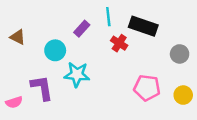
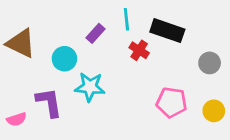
brown triangle: (18, 37) -> (21, 43), size x1.6

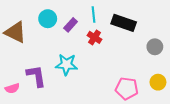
red cross: (139, 50) -> (94, 37), moved
cyan circle: (64, 59) -> (48, 19), moved
pink pentagon: (172, 102) -> (127, 88), moved

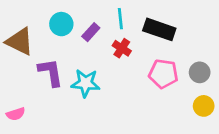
gray circle: (155, 47) -> (200, 72), moved
purple L-shape: (36, 76) -> (51, 72), moved
pink pentagon: (127, 88) -> (163, 74), moved

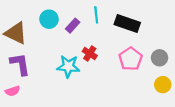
red cross: (122, 48) -> (90, 54), moved
purple L-shape: (51, 72) -> (20, 64), moved
pink pentagon: (163, 74) -> (131, 59), turned 30

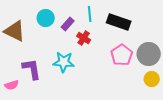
red cross: (90, 54) -> (84, 38), moved
gray circle: (160, 58) -> (149, 54), size x1.5
purple L-shape: (20, 64) -> (32, 69), moved

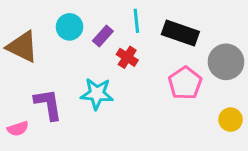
gray circle: (149, 54) -> (226, 62), moved

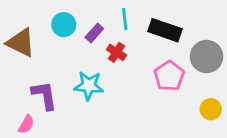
pink semicircle: (18, 129) -> (26, 124), moved, turned -42

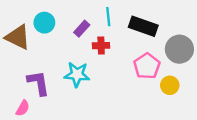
cyan circle: (64, 25) -> (44, 23), moved
red cross: (116, 52) -> (101, 46), turned -35
yellow circle: (211, 109) -> (170, 85), moved

